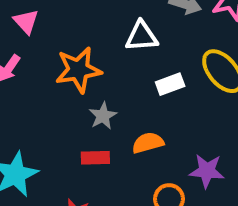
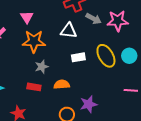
pink triangle: (26, 22) -> (27, 17), moved
purple star: (207, 171) -> (88, 104), turned -30

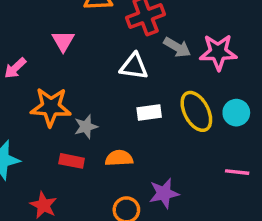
orange star: (34, 41) -> (51, 107), moved

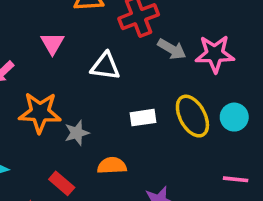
white triangle: (134, 66) -> (105, 66), moved
red rectangle: (72, 161) -> (62, 183), moved, turned 30

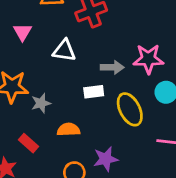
gray arrow: (172, 49) -> (112, 67), moved, turned -30
pink star: (215, 54) -> (148, 59), moved
yellow ellipse: (192, 116) -> (130, 109), moved

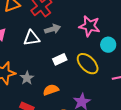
pink star: (148, 59) -> (90, 26), turned 30
gray arrow: (112, 67) -> (53, 29), moved

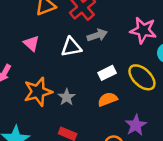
orange semicircle: (51, 90) -> (108, 99), moved

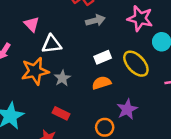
white triangle: (71, 47) -> (52, 44), moved

